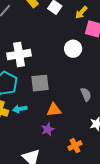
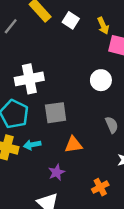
yellow arrow: (81, 12) -> (103, 26), turned -64
white circle: (73, 49) -> (101, 80), moved
purple star: (48, 129) -> (57, 172), moved

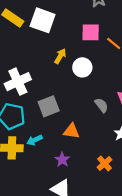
white square: (71, 20) -> (43, 20), size x1.6
yellow arrow: (103, 26) -> (60, 56), moved, turned -112
orange triangle: (73, 145) -> (72, 131), turned 30

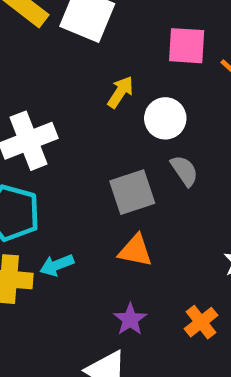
gray semicircle: (102, 105) -> (184, 171), moved
gray square: (49, 106) -> (132, 192), moved
purple star: (62, 160) -> (130, 319), moved

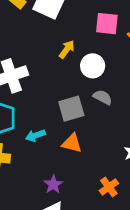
gray semicircle: (184, 171) -> (103, 97), turned -30
cyan arrow: (57, 265) -> (35, 136), moved
purple star: (130, 319) -> (53, 184), moved

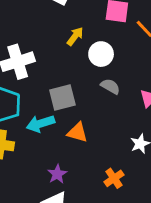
gray square: (71, 109) -> (62, 97), moved
cyan arrow: (35, 136) -> (40, 123), size x1.4

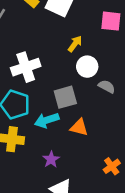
white circle: (101, 54) -> (87, 67), moved
purple star: (57, 174) -> (51, 159), moved

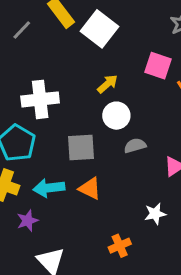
gray semicircle: (107, 87) -> (135, 146), turned -56
cyan arrow: (47, 120) -> (49, 188), moved
purple star: (51, 159) -> (27, 221), moved

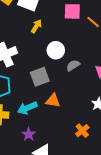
yellow arrow: (108, 84) -> (36, 26), moved
purple star: (27, 221) -> (29, 134), moved

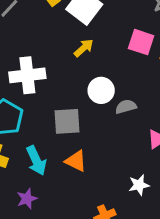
gray semicircle: (73, 65) -> (126, 107), moved
cyan arrow: (27, 108) -> (36, 161), turned -108

